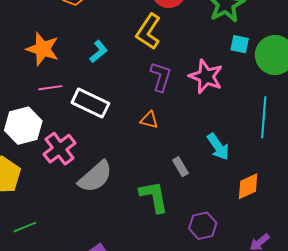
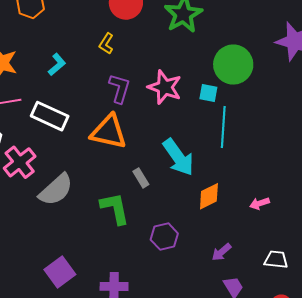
yellow L-shape: (148, 32) -> (106, 43), size x0.6
cyan square: (240, 44) -> (208, 93), moved
orange triangle: (149, 120) -> (109, 132), size x2.0
cyan arrow: (218, 147) -> (178, 157), size x1.4

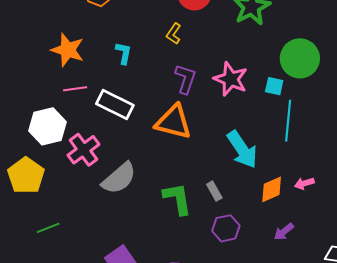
cyan L-shape: (57, 64) -> (124, 53), turned -40
gray rectangle: (141, 178) -> (214, 191), moved
pink arrow: (260, 203) -> (304, 183), moved
purple arrow: (221, 252) -> (284, 232), moved

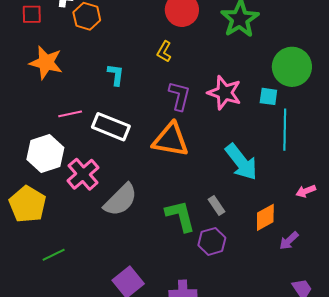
orange star: (68, 50) -> (46, 63), moved
orange diamond: (272, 189) -> (265, 217), moved
purple hexagon: (226, 228) -> (212, 241), moved

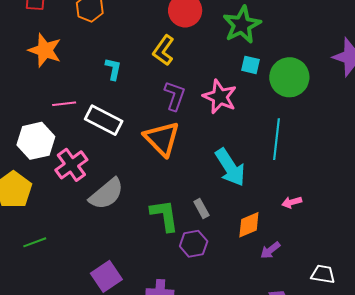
yellow L-shape: (164, 52) -> (164, 50), size x1.4
cyan square: (268, 96) -> (250, 65), moved
orange triangle: (171, 140) -> (162, 139), turned 30

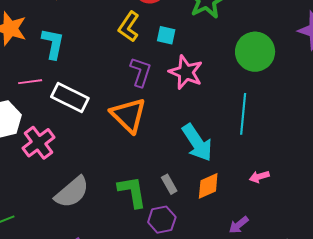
cyan square: (250, 65) -> (166, 35), moved
cyan L-shape: (113, 69) -> (53, 44), moved, size x1.4
gray semicircle: (106, 194) -> (72, 192), moved
orange diamond: (249, 225) -> (208, 186), moved

